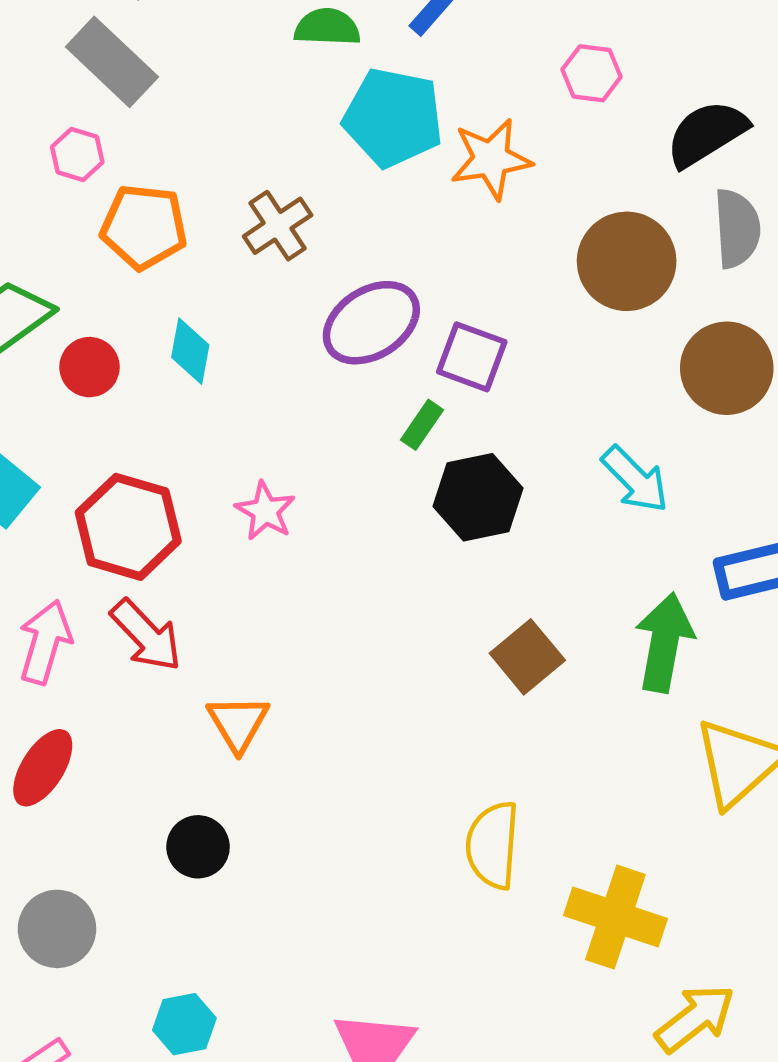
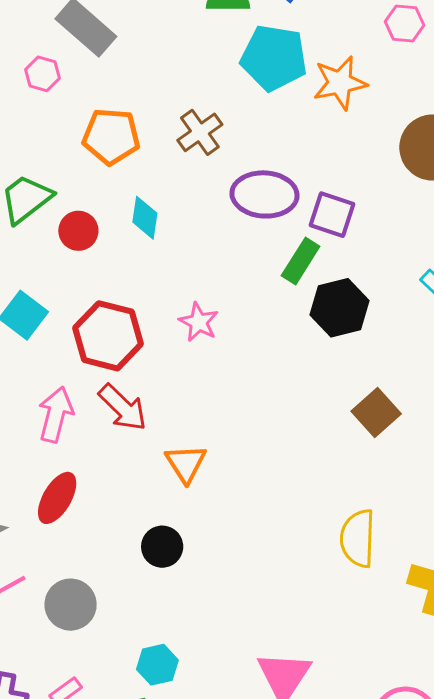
pink hexagon: (77, 155) -> (43, 74), moved
purple ellipse: (371, 323) -> (264, 194), turned 38
green rectangle: (422, 425) -> (301, 261), size x1.4

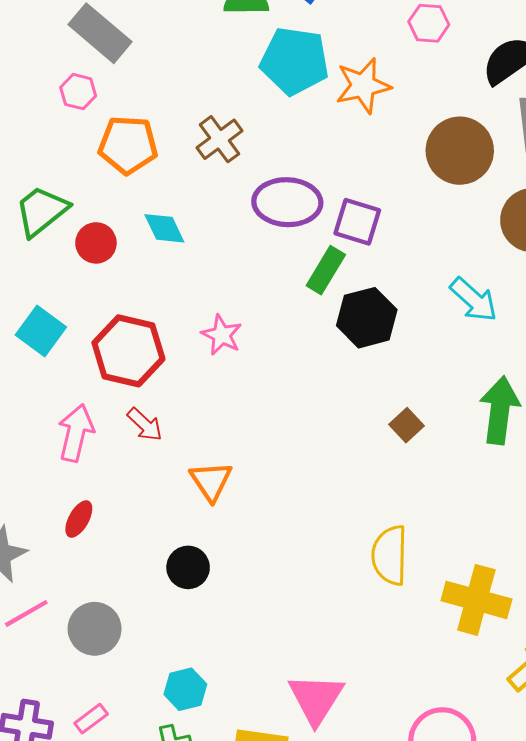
pink hexagon: (43, 74) -> (78, 92), moved
cyan diamond: (145, 218) -> (164, 228), turned -33
red arrow: (123, 407) -> (145, 425), size x0.7
brown square: (376, 412) -> (406, 425), size x0.7
red ellipse: (57, 498) -> (79, 519), size x0.7

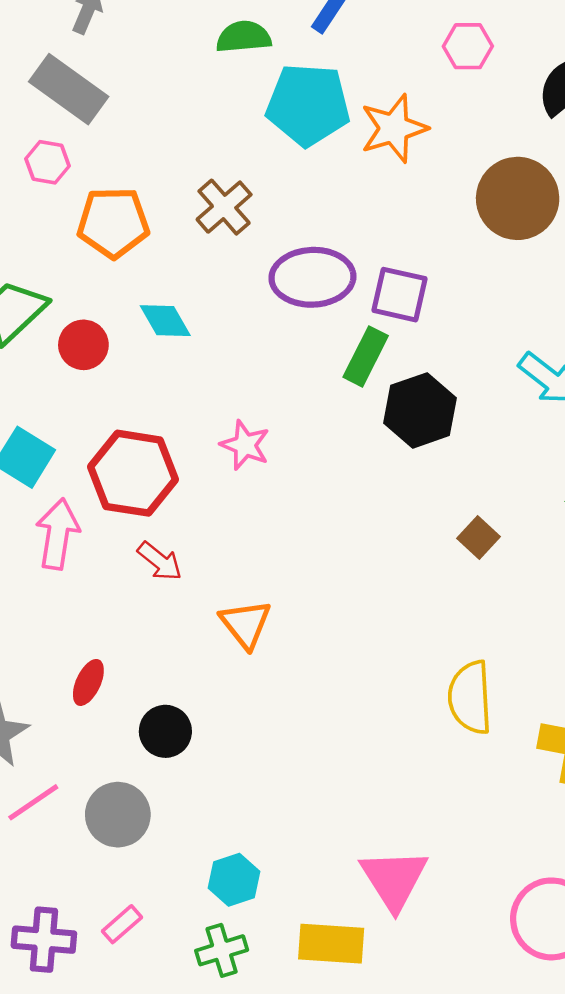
pink arrow: (76, 433) -> (58, 534), moved
black circle: (188, 567) -> (165, 731), moved

